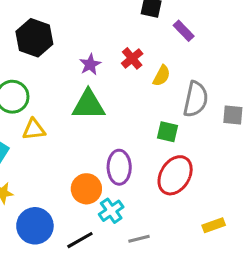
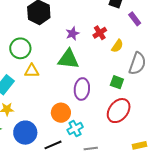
purple ellipse: (119, 167) -> (82, 89), moved

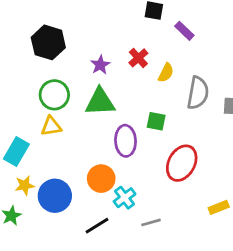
green circle: (20, 48) -> (54, 95), moved
green square: (117, 82) -> (156, 121), moved
blue circle: (25, 133) -> (55, 196), moved

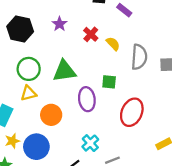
purple star: (100, 65) -> (59, 24), moved
yellow semicircle: (166, 73) -> (113, 44), turned -64
orange circle: (101, 179) -> (51, 115), moved

